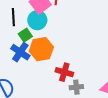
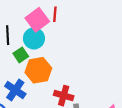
blue cross: (20, 52) -> (15, 90), moved

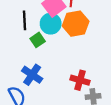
orange hexagon: (38, 70) -> (76, 24), moved

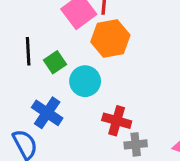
black line: (25, 20) -> (28, 51), moved
cyan circle: (51, 24) -> (85, 81), moved

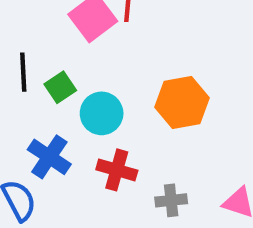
orange hexagon: (110, 38) -> (182, 103), moved
red cross: (117, 121) -> (117, 170), moved

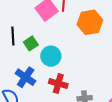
orange hexagon: (182, 103) -> (90, 22), moved

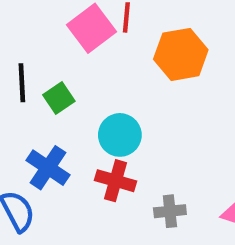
cyan circle: (51, 56) -> (120, 135), moved

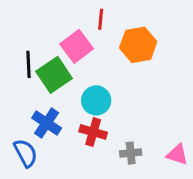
pink square: (92, 28) -> (77, 46), moved
green square: (59, 98) -> (54, 75), size x1.6

